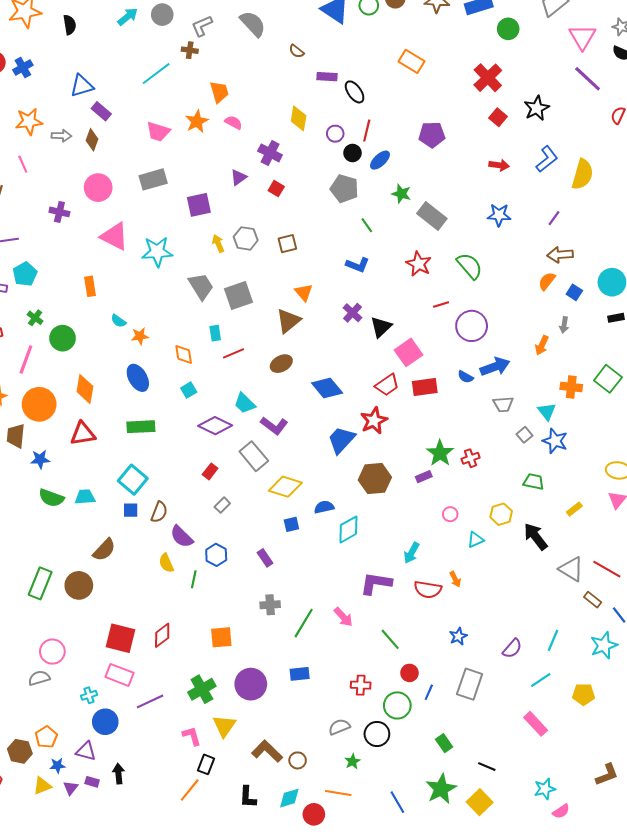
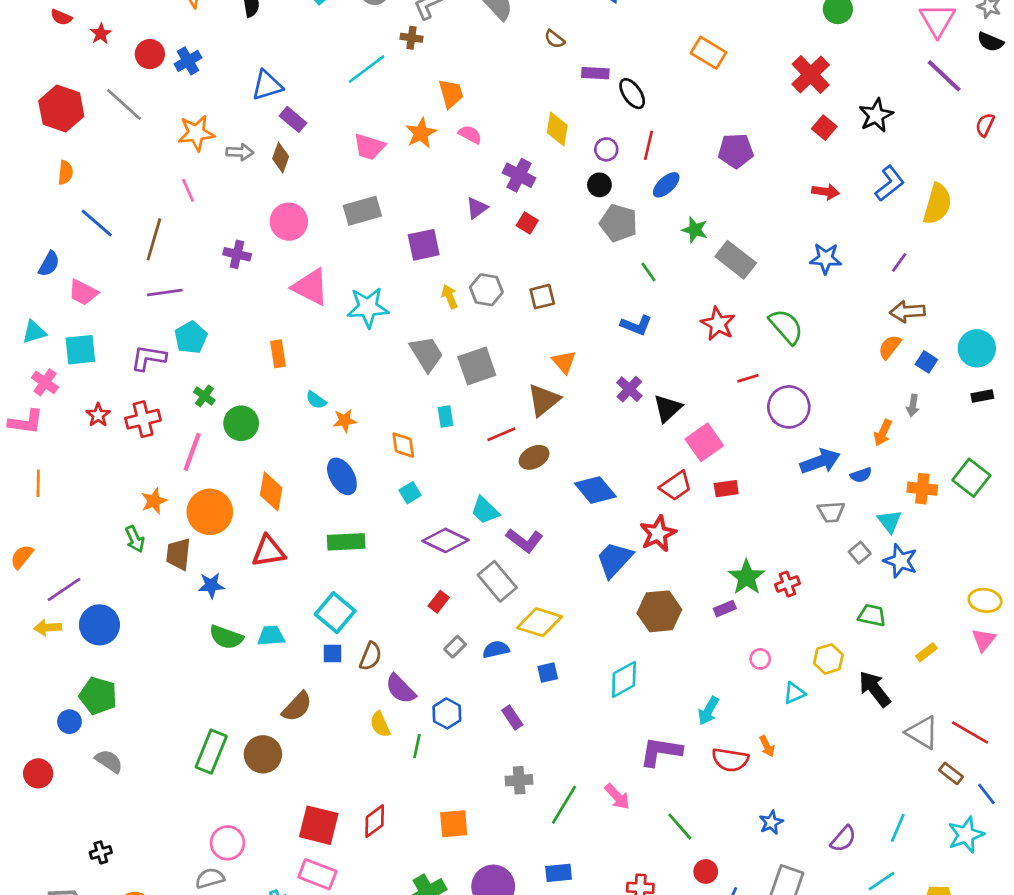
black circle: (353, 153) -> (599, 185), moved
red line: (233, 353) -> (501, 434), moved
blue semicircle: (465, 377) -> (861, 475), moved, turned -49
red rectangle: (425, 387) -> (726, 489), size x0.7
blue semicircle: (324, 507) -> (496, 649), moved

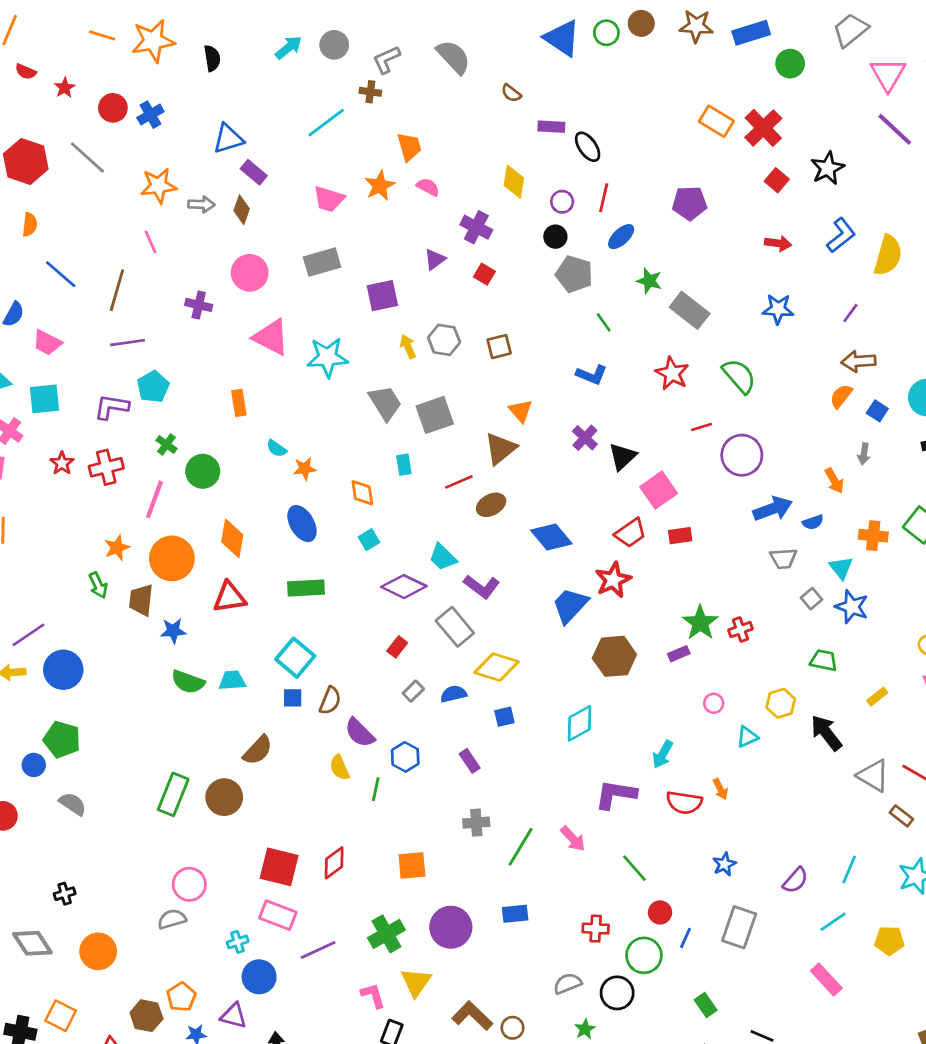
orange rectangle: (708, 53) -> (716, 121), moved
orange arrow: (883, 433) -> (834, 481), turned -55

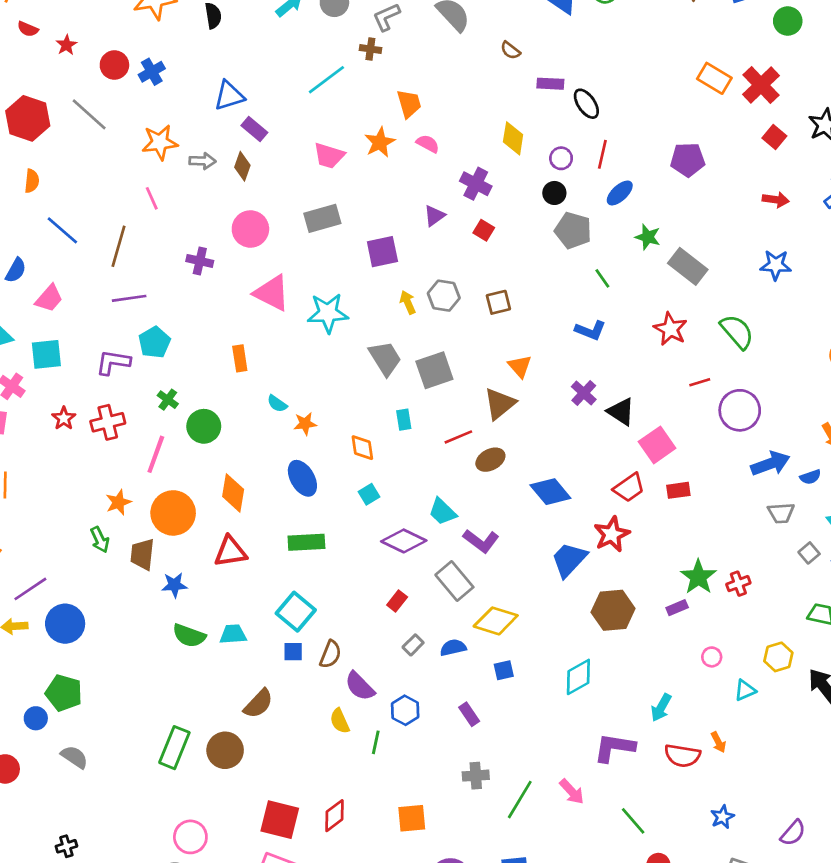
pink trapezoid: (47, 343) -> (49, 298), turned -76
black triangle: (622, 457) -> (621, 412), turned -44

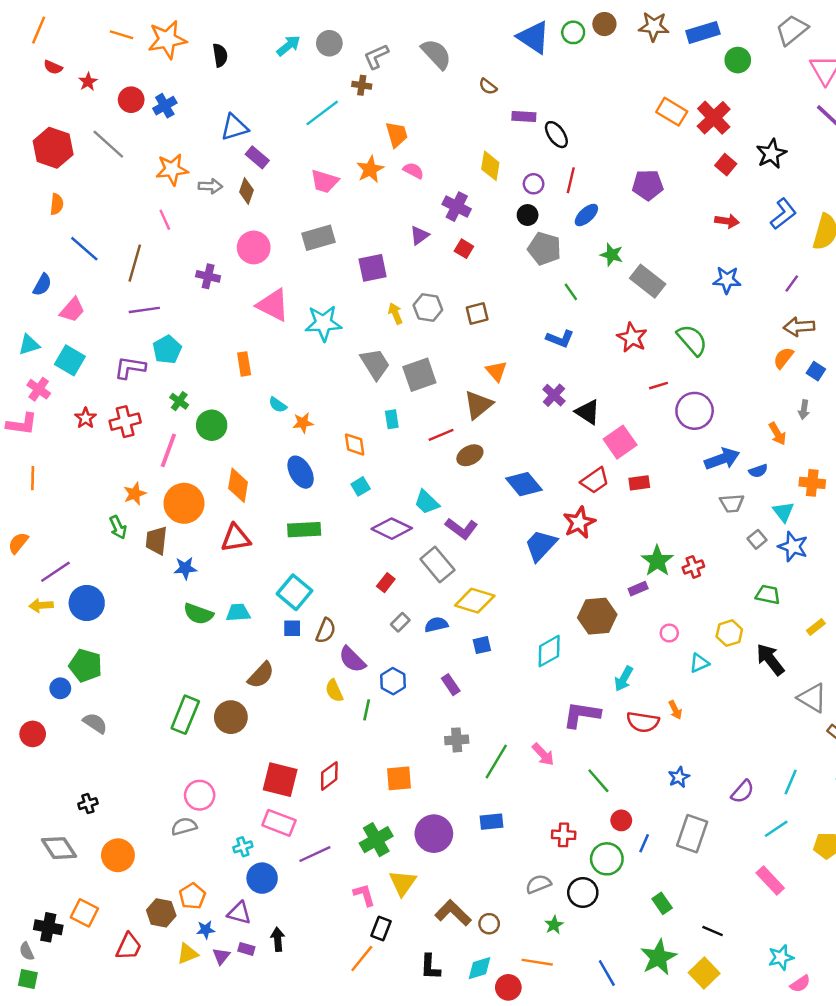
cyan square: (46, 354) -> (70, 360), turned 36
brown hexagon: (613, 610) -> (597, 616), moved

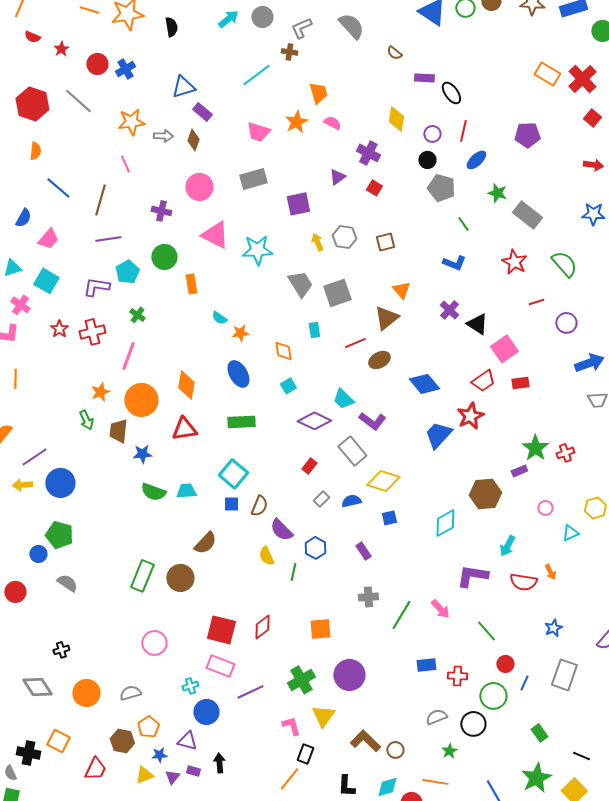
purple circle: (695, 411) -> (566, 323), size x0.7
green circle: (212, 425) -> (164, 257), moved
blue rectangle: (492, 822) -> (426, 665), moved
gray semicircle: (184, 826) -> (130, 693), moved

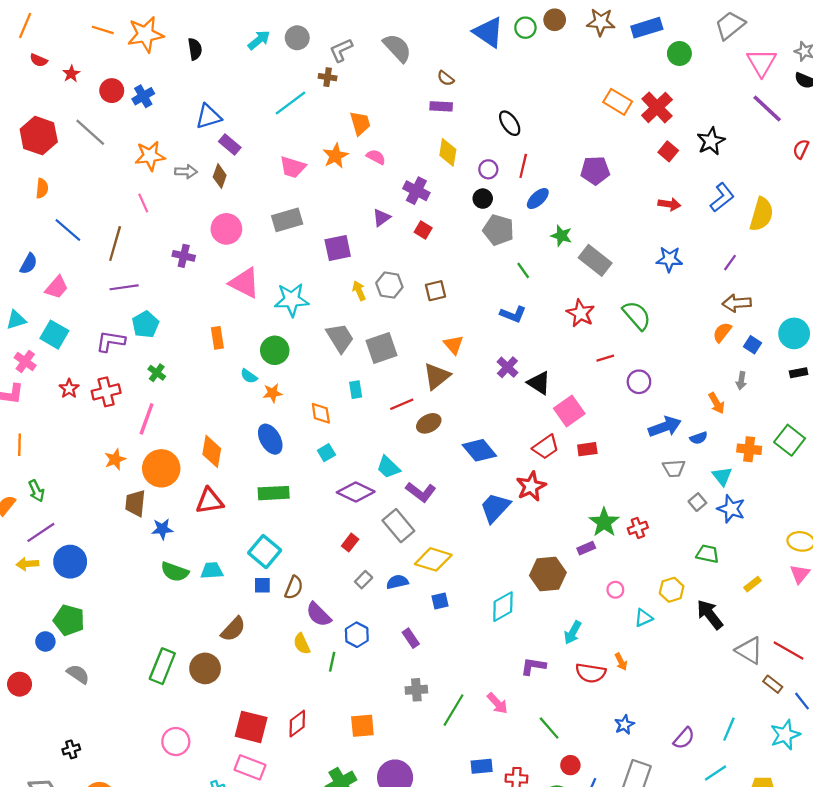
purple rectangle: (424, 78) -> (441, 106), moved
green circle: (164, 257) -> (275, 350), moved
green arrow: (86, 420) -> (36, 491), moved
purple L-shape: (472, 576) -> (533, 666), size x0.7

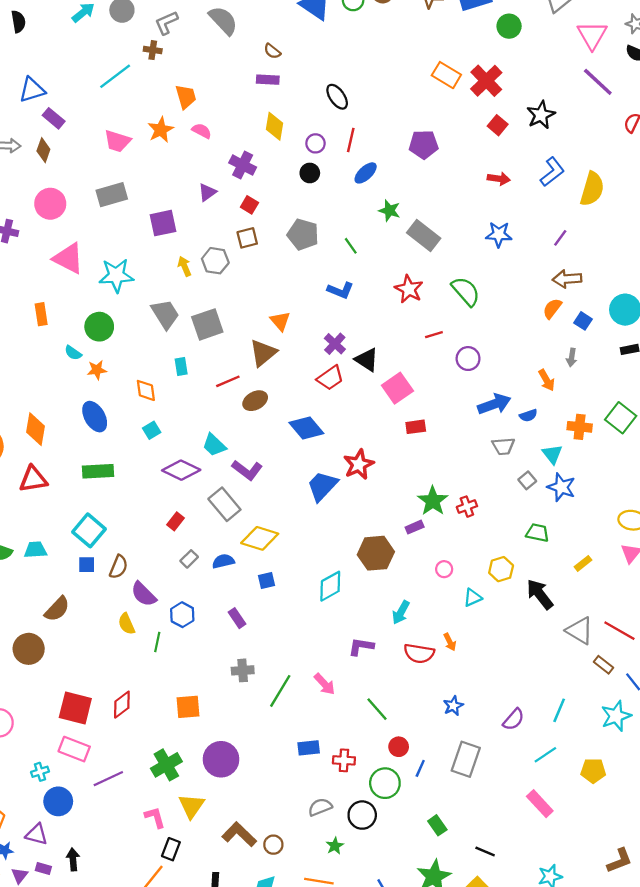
gray pentagon: (498, 230) -> (303, 234), moved
brown square: (435, 291) -> (247, 238), moved
red trapezoid: (546, 447) -> (330, 378), moved

